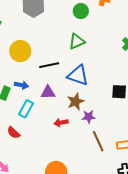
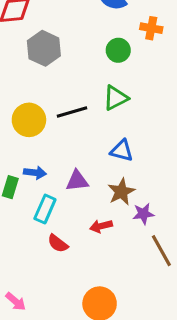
black line: (49, 65) -> (72, 112), moved
blue triangle: (78, 75) -> (122, 151), size x0.7
red semicircle: (13, 133) -> (58, 243), moved

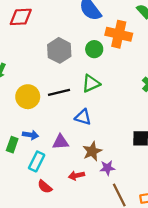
orange cross: (151, 28) -> (119, 34), size x1.6
gray hexagon: (44, 48) -> (59, 50), moved
blue triangle: (122, 151) -> (83, 117), moved

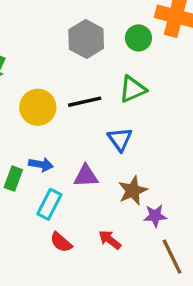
blue triangle: (83, 117) -> (120, 139), turned 36
red arrow: (76, 176) -> (110, 240), moved, turned 49

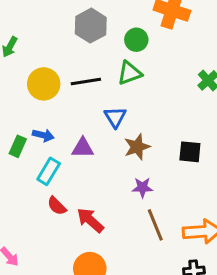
green circle: (138, 38) -> (136, 40), moved
brown star: (133, 191) -> (137, 147), moved
red arrow: (110, 240) -> (90, 220), moved, size x1.4

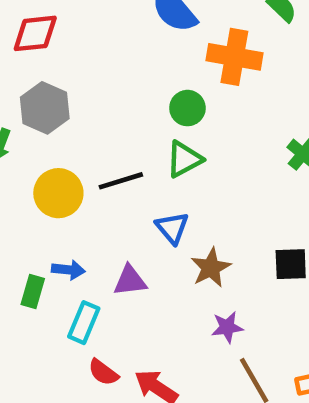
gray hexagon: (91, 26) -> (45, 108), moved

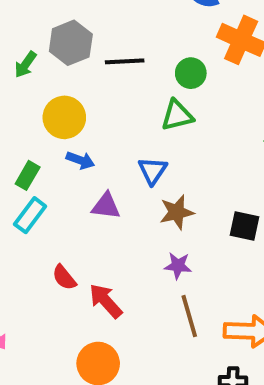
black line: (121, 181) -> (125, 61), moved
blue arrow: (68, 270) -> (80, 160), moved
green rectangle: (33, 292) -> (28, 175), moved
cyan rectangle: (84, 323) -> (30, 215), moved

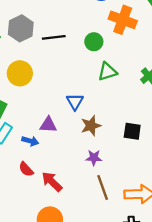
green triangle: (177, 115) -> (107, 72), moved
blue arrow: (80, 160) -> (30, 141), moved

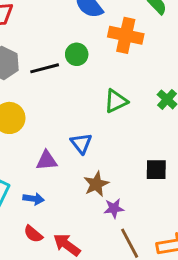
green circle: (94, 42) -> (77, 54), moved
purple triangle: (48, 125) -> (47, 161), moved
brown star: (91, 126) -> (96, 184), moved

